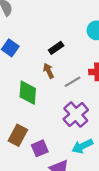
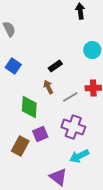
purple cross: (76, 114) -> (73, 127), turned -30
purple square: (40, 148) -> (40, 134), moved

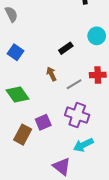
black rectangle: (55, 66) -> (66, 48), moved
green diamond: (29, 107) -> (17, 94), moved, turned -40

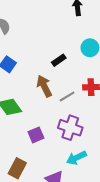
brown arrow: (51, 74) -> (44, 86), size x1.5
brown rectangle: (23, 135) -> (17, 168), moved

